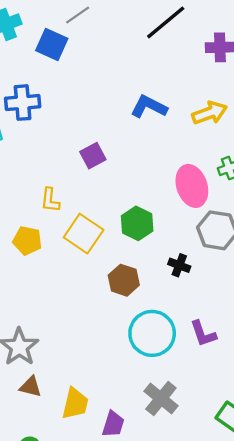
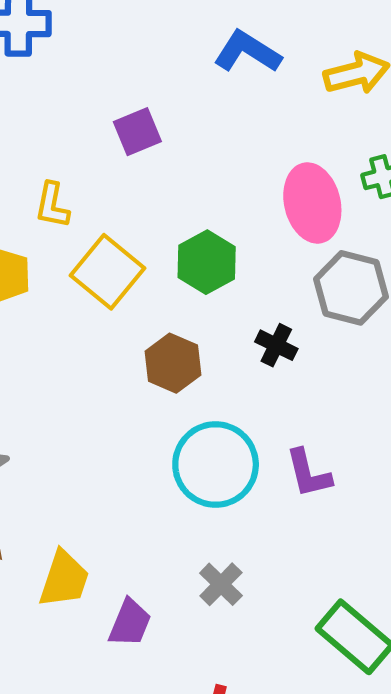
gray cross: (161, 398) -> (221, 584), size x0.7

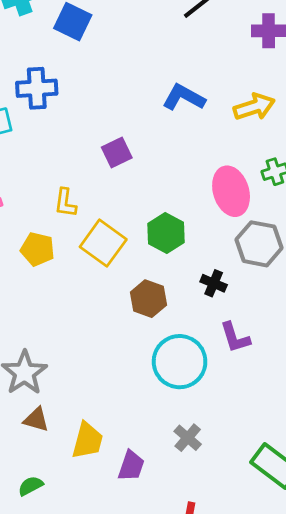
purple L-shape: (308, 473) -> (235, 338), moved

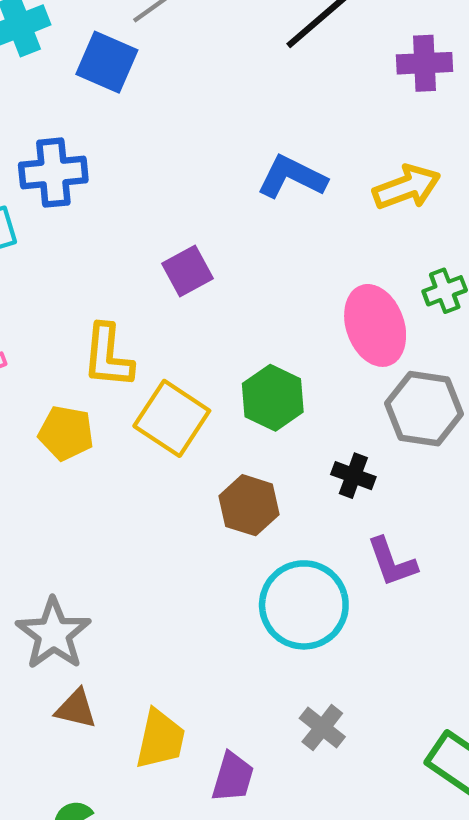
yellow L-shape: (65, 203) -> (108, 356), size x1.4

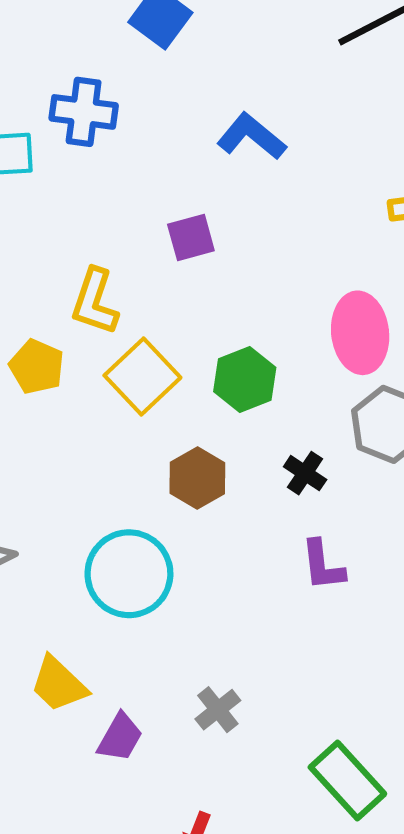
blue L-shape: (292, 177) -> (252, 136), moved
cyan circle: (304, 605) -> (129, 574), moved
yellow trapezoid: (160, 739) -> (59, 684), turned 108

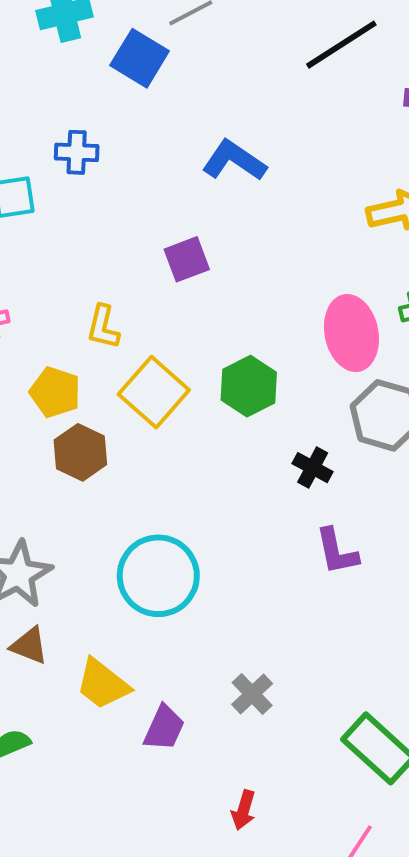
blue cross: (84, 112) -> (77, 152), size x0.7
yellow L-shape: (95, 302) -> (103, 327), size x0.7
brown hexagon: (197, 478) -> (80, 452), moved

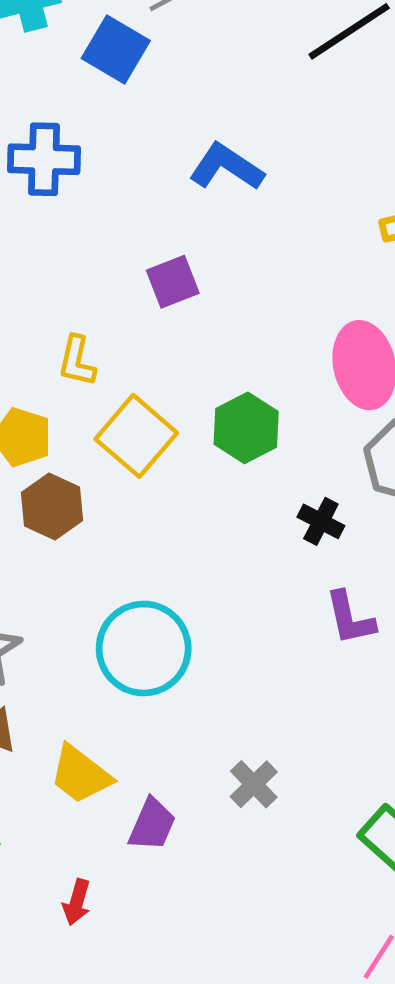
blue cross: (77, 152) -> (44, 159), size x1.4
red arrow: (244, 810) -> (77, 902), moved

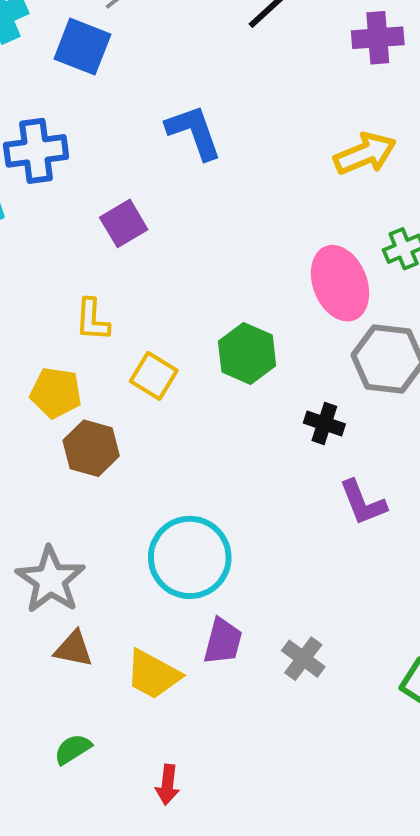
blue L-shape: (226, 167) -> (194, 132), turned 46
purple square: (173, 282) -> (124, 223), moved
yellow square: (136, 436) -> (154, 376), size x0.7
purple trapezoid: (152, 825) -> (223, 641), moved

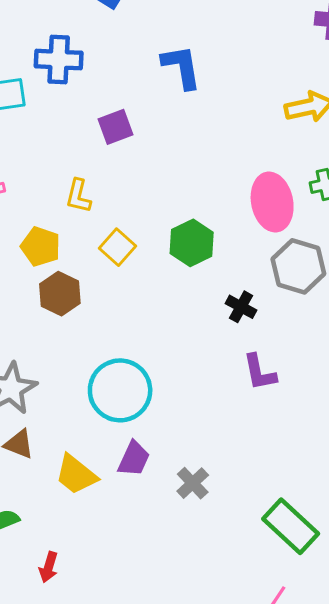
red arrow: (168, 785) -> (49, 567), moved

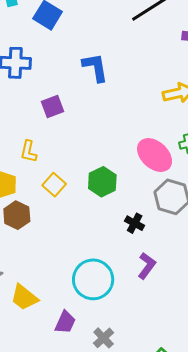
pink ellipse: (272, 202) -> (155, 155), turned -36
purple L-shape: (259, 372) -> (147, 266), turned -132
cyan circle: (120, 390) -> (93, 279), moved
yellow trapezoid: (76, 475) -> (24, 297), moved

